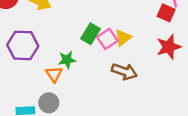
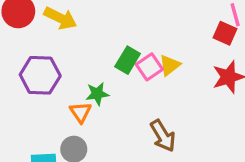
brown arrow: (124, 72) -> (163, 136), moved, turned 40

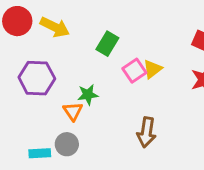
green rectangle: (128, 60) -> (107, 44), moved
brown arrow: (163, 136) -> (146, 132), turned 40

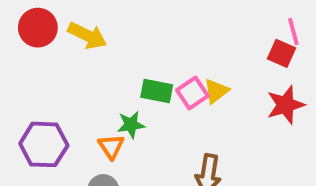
green rectangle: (107, 44) -> (157, 91), moved, turned 70
purple hexagon: (37, 78) -> (44, 144), moved

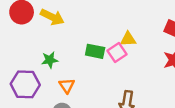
yellow triangle: (216, 91) -> (128, 39), moved, turned 35
green star: (131, 125) -> (50, 60), moved

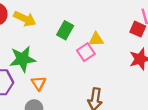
green rectangle: (95, 51) -> (65, 30), moved, turned -72
green star: (50, 60) -> (22, 59), size x1.6

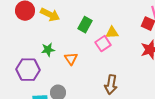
green star: (22, 59) -> (48, 50), size x0.6
orange triangle: (39, 83) -> (71, 59), moved

